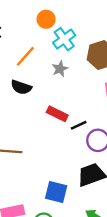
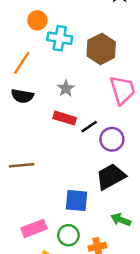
cyan cross: (64, 39) -> (60, 38), turned -35
gray star: (60, 69) -> (66, 88), moved

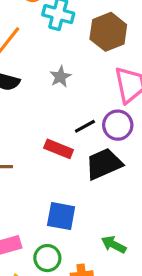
red rectangle: (65, 118) -> (59, 149), moved
purple circle: (112, 139) -> (118, 125), moved
black trapezoid: (111, 177) -> (104, 164), moved

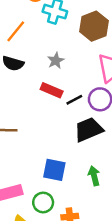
red rectangle: (59, 149) -> (52, 90), moved
green arrow: (114, 245) -> (94, 176), moved, turned 48

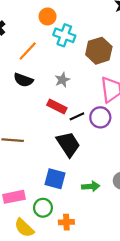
black trapezoid: (89, 130) -> (68, 144), moved, turned 76
green arrow: (94, 176) -> (91, 186), turned 96

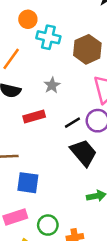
red rectangle: (57, 106) -> (34, 117), moved, turned -36
black trapezoid: (68, 144) -> (83, 153), moved
blue square: (55, 179) -> (28, 183), moved

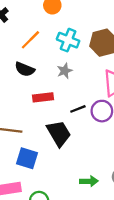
cyan cross: (48, 37) -> (68, 40), moved
black trapezoid: (83, 153) -> (59, 133), moved

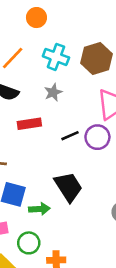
black trapezoid: (59, 133) -> (68, 187), moved
green arrow: (89, 181) -> (39, 209), moved

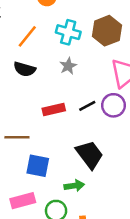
red rectangle: (29, 124) -> (54, 110), moved
green arrow: (39, 209) -> (74, 186), moved

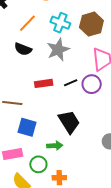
gray star: (68, 66) -> (58, 50), size x1.6

